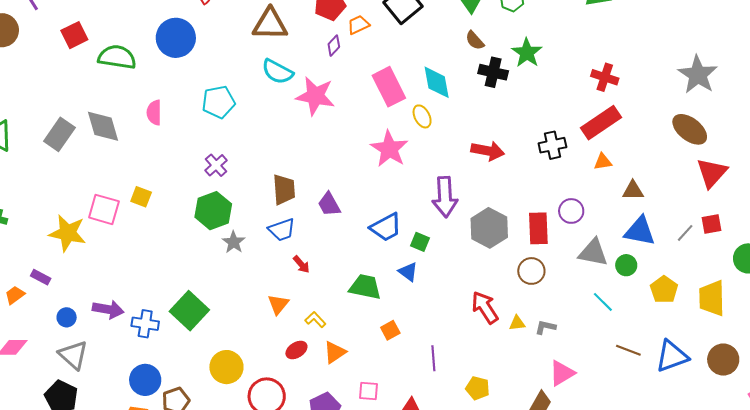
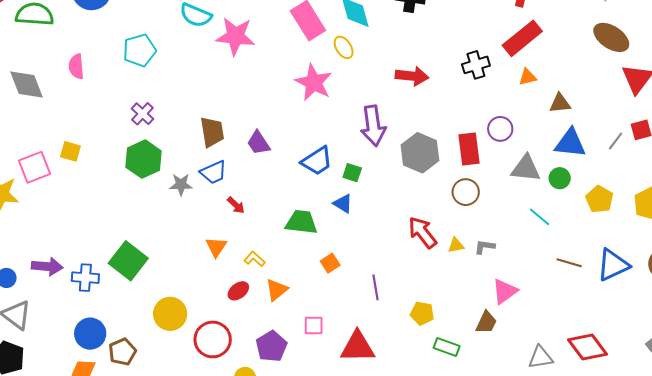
pink square: (104, 209) -> (34, 167), turned -32
gray star: (234, 242) -> (181, 185), moved, turned -30

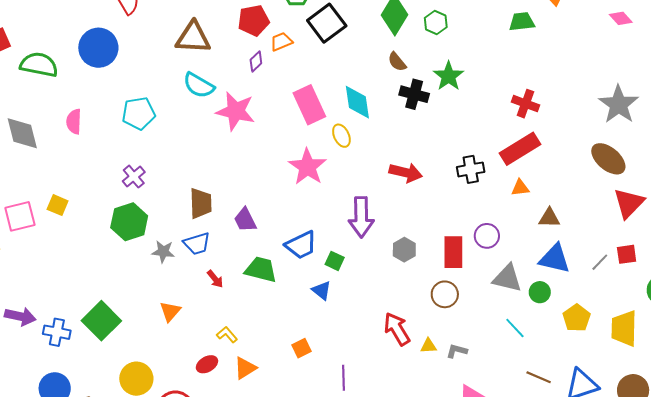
gray hexagon: (420, 153) -> (404, 250), size x0.6
green trapezoid: (301, 222) -> (261, 269), moved
orange triangle: (216, 247) -> (170, 311), moved

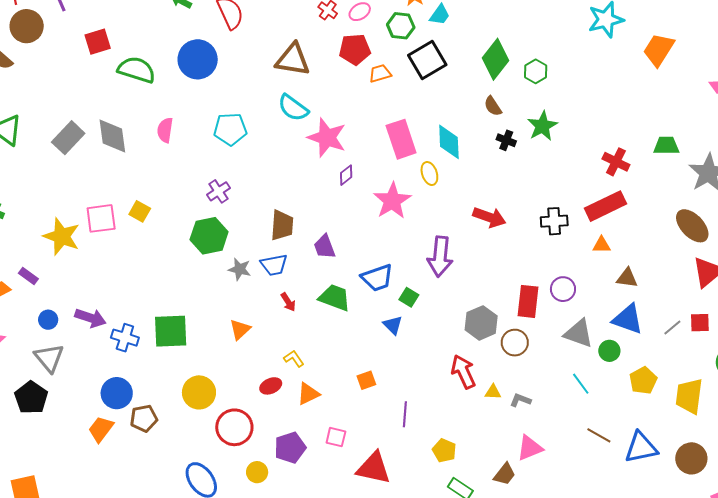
green trapezoid: (522, 22) -> (666, 146), moved
purple diamond: (256, 61) -> (346, 175), moved
black cross: (414, 94) -> (506, 140), size x0.7
gray hexagon: (404, 250) -> (481, 323), moved, size x1.4
green square: (101, 321) -> (171, 331), turned 36

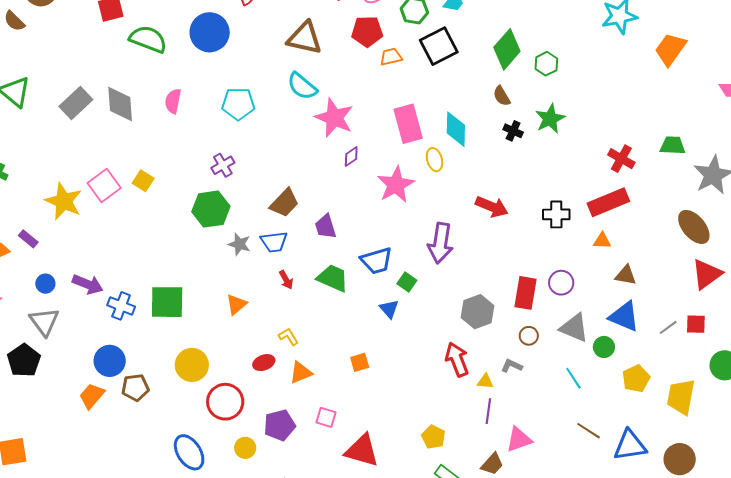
pink square: (101, 218) -> (104, 186), turned -32
brown trapezoid: (282, 225) -> (284, 203), turned 36
brown circle: (515, 343) -> (529, 336), moved, size x0.7
gray L-shape: (520, 400) -> (512, 366), moved
purple line: (405, 414) -> (488, 411), moved

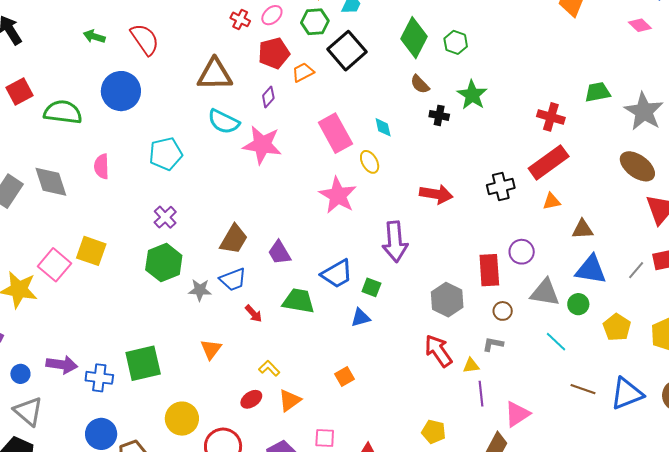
cyan diamond: (456, 129) -> (383, 127), size x0.6
purple diamond: (351, 156) -> (268, 97), moved
yellow square: (143, 181) -> (91, 251), size x1.4
blue triangle: (389, 309) -> (361, 318), turned -50

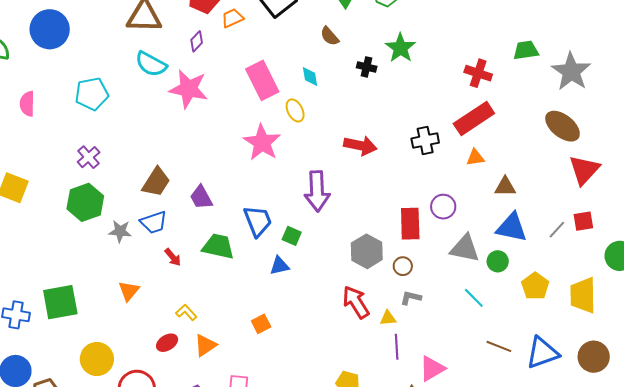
brown semicircle: (420, 84) -> (330, 36), moved
blue trapezoid: (337, 274) -> (258, 221), turned -84
brown circle: (503, 311) -> (403, 266), moved

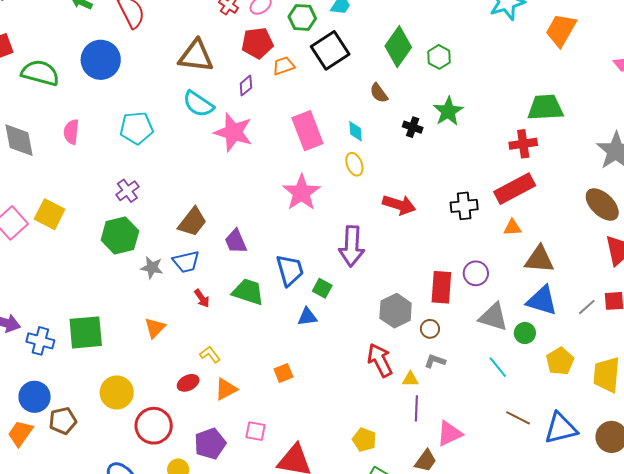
green trapezoid: (526, 50) -> (545, 108), moved, size x1.4
red cross: (478, 73) -> (523, 144), turned -32
yellow ellipse: (295, 110) -> (354, 164), moved
brown triangle: (505, 187) -> (539, 259), size x1.4

